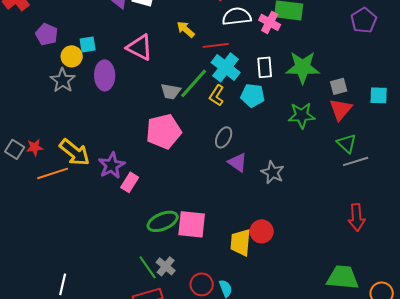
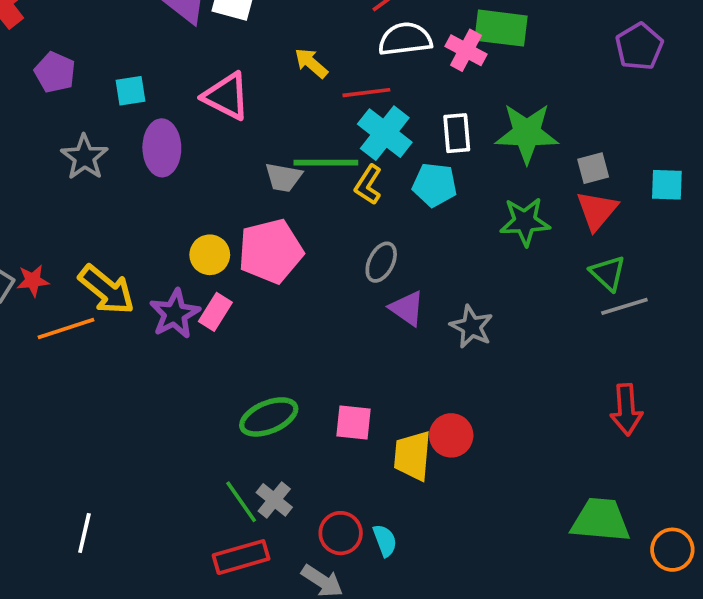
yellow circle: (72, 56) -> (210, 255), moved
green line: (194, 83) -> (326, 163), turned 48
pink rectangle: (130, 182) -> (215, 312), moved
pink square: (192, 224) -> (354, 422), moved, size x0.7

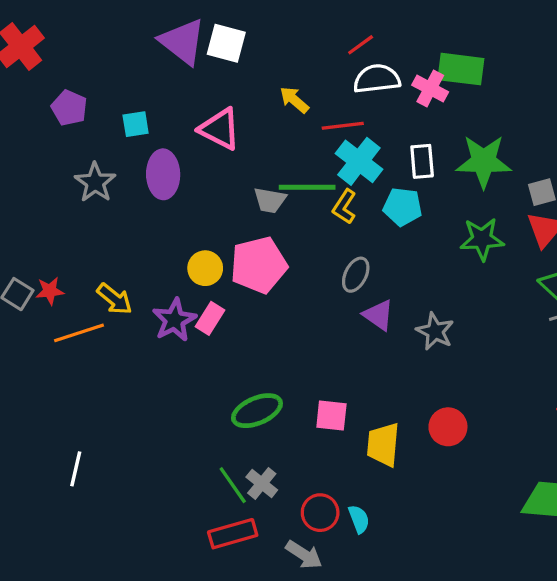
yellow arrow: (107, 290) -> (115, 299), size x0.7
red circle: (451, 435) -> (448, 427), moved
white line: (84, 533) -> (76, 469), moved

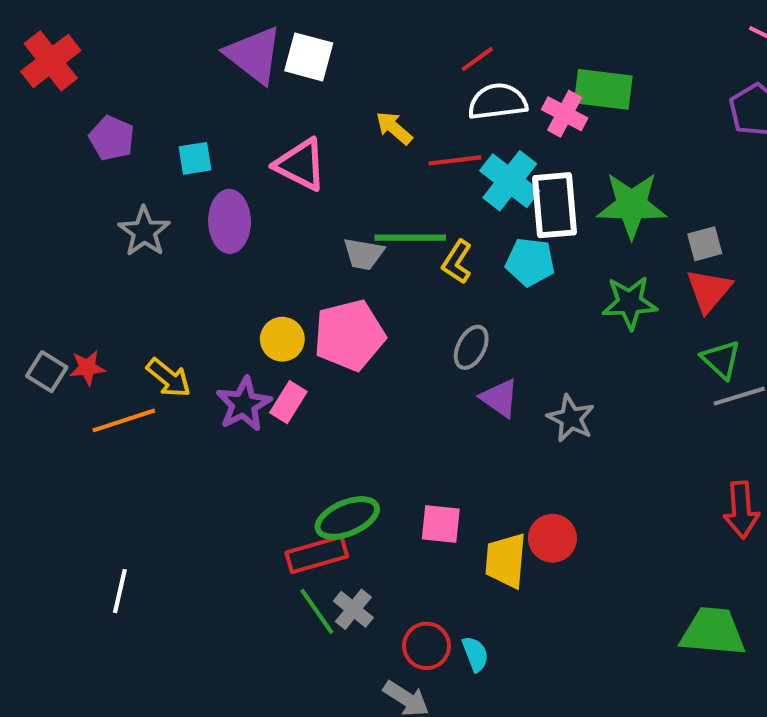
cyan cross: (359, 161) -> (510, 181), moved
white rectangle: (422, 161) -> (554, 205), size x1.5
red circle: (448, 427) -> (552, 538), moved
red rectangle: (233, 534) -> (317, 554), moved

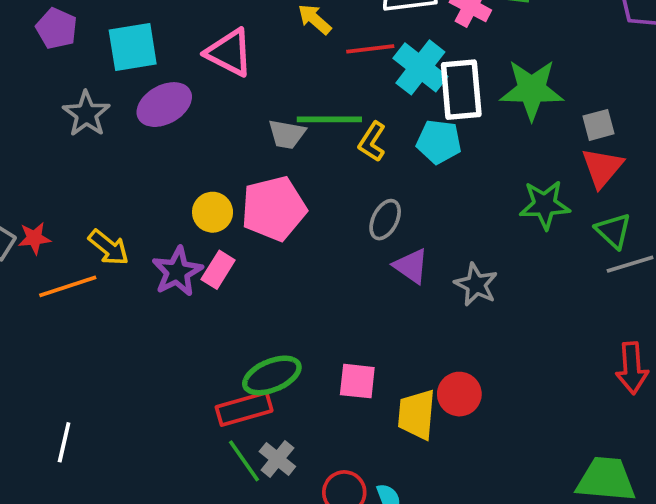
cyan square: (195, 158) -> (133, 47), size x1.6
purple ellipse: (230, 221) -> (164, 105), turned 62
green star: (630, 303) -> (545, 205), moved

